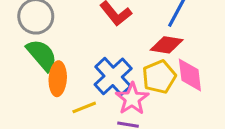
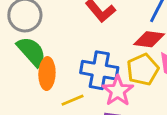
blue cross: (113, 76) -> (99, 70), turned -36

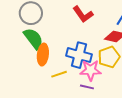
pink star: (118, 91) -> (91, 70), turned 30

